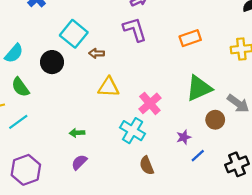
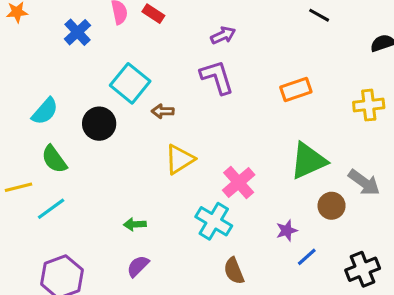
yellow triangle: (109, 87) -> (180, 159), turned -35

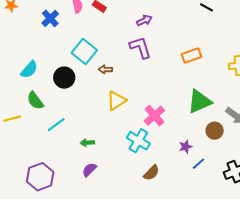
cyan line: (51, 209) -> (56, 125), moved
brown semicircle: (234, 271) -> (151, 173), turned -114

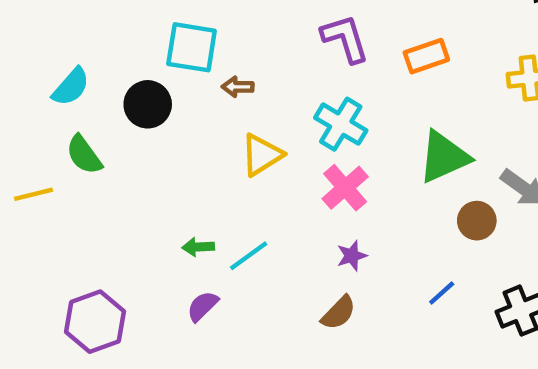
purple L-shape: (140, 47) -> (345, 39), moved
cyan square: (84, 51) -> (192, 47), turned -30
cyan line: (56, 125) -> (249, 256), moved
cyan cross: (138, 141) -> (341, 124), moved
purple star: (185, 147) -> (352, 256), moved

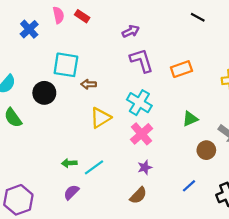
green triangle: (444, 157) -> (190, 119), size x0.6

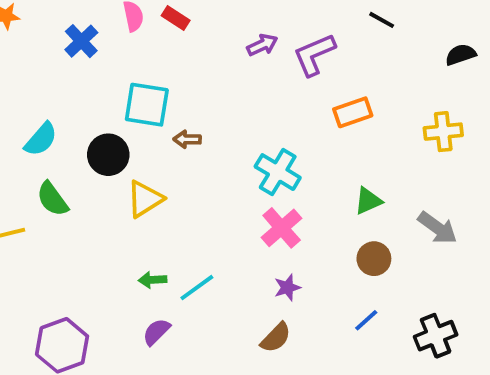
purple L-shape: (142, 60) -> (314, 55), moved, turned -96
yellow triangle: (100, 118) -> (145, 199), moved
brown circle: (206, 150) -> (374, 259), moved

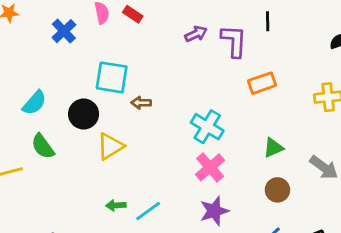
black line: (382, 20) -> (268, 21), moved, turned 60
purple L-shape: (314, 55) -> (234, 41), turned 116
purple star: (287, 288) -> (214, 211), size x1.5

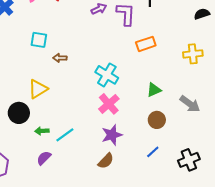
cyan square: (112, 77) -> (39, 40), size x0.7
black circle: (84, 114) -> (19, 113), moved

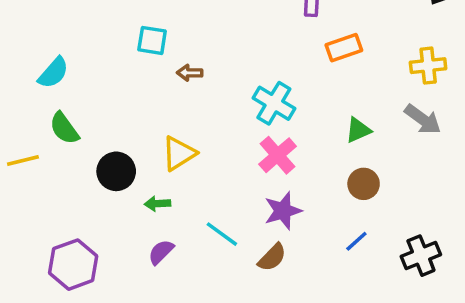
yellow triangle: (38, 89) -> (179, 153), moved
gray arrow: (190, 104) -> (423, 119), moved
cyan line: (65, 135) -> (222, 234), moved, turned 72

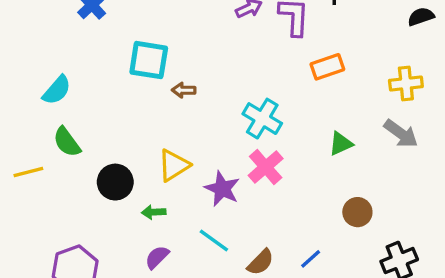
cyan square: (152, 40) -> (149, 60), size x1.4
brown circle: (364, 184) -> (357, 212), moved
purple star: (283, 211) -> (222, 189), moved, turned -30
blue line: (356, 241) -> (311, 259), moved

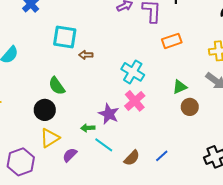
green semicircle: (67, 142) -> (57, 86), moved
yellow triangle: (174, 165) -> (50, 138), moved
green arrow: (154, 212) -> (88, 128), moved
brown circle: (357, 212) -> (190, 107), moved

